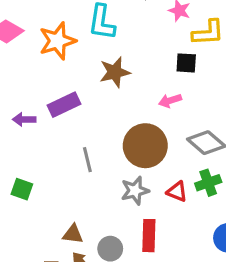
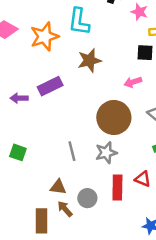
gray line: (87, 160) -> (72, 151), moved
red triangle: (177, 192) -> (143, 179), moved

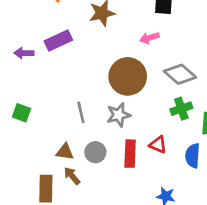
gray circle: (87, 198) -> (95, 152), moved

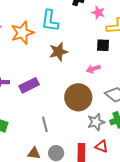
purple rectangle: (58, 41) -> (29, 85), moved
gray star: (119, 115) -> (96, 122), moved

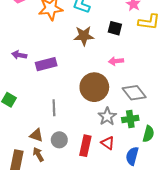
black square: (103, 45) -> (115, 28), moved
gray star: (96, 122) -> (107, 116), turned -30

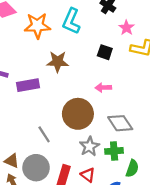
brown star: (84, 36) -> (58, 62), moved
gray line: (54, 108) -> (44, 134), moved, turned -35
gray circle: (59, 140) -> (36, 168), size x1.5

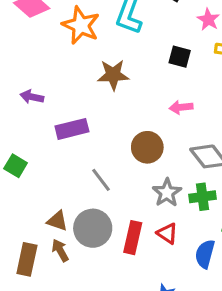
orange star: (37, 26) -> (81, 25), turned 30
purple rectangle: (28, 85) -> (72, 129), moved
brown circle: (78, 114) -> (147, 147), size x0.7

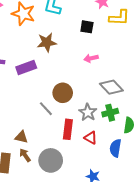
purple rectangle: (72, 129) -> (26, 68), moved
brown circle: (147, 147) -> (63, 93), moved
gray circle: (93, 228) -> (51, 160), moved
red rectangle: (133, 238) -> (68, 129), moved

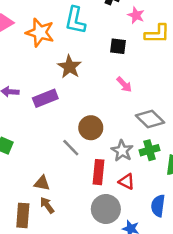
brown star: (47, 42) -> (69, 67), turned -30
pink arrow: (91, 58) -> (124, 85), turned -120
blue semicircle: (115, 148) -> (158, 206), moved
gray circle: (51, 160) -> (106, 209), moved

